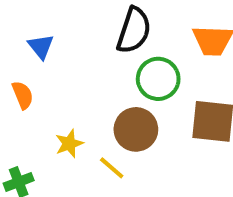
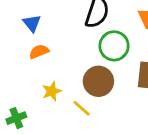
orange semicircle: (23, 95) -> (39, 52), moved, turned -90

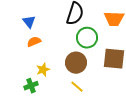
yellow line: (81, 108) -> (77, 87), moved
green cross: (16, 118) -> (31, 86), moved

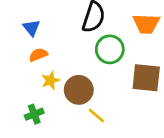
brown circle: (76, 63) -> (79, 90), moved
yellow star: (43, 70) -> (50, 80), moved

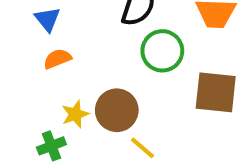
yellow star: (50, 80) -> (75, 114), moved

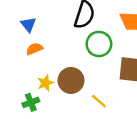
yellow line: (142, 148) -> (99, 101), moved

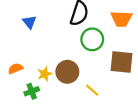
orange semicircle: (34, 49) -> (15, 69), moved

